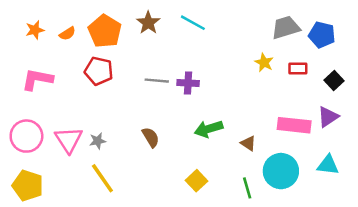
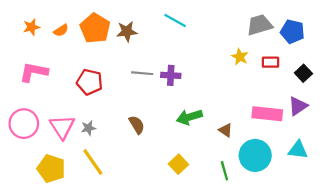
brown star: (148, 23) -> (127, 31), moved, turned 30
red pentagon: (99, 71) -> (90, 82), moved
yellow pentagon: (28, 186) -> (51, 169), moved

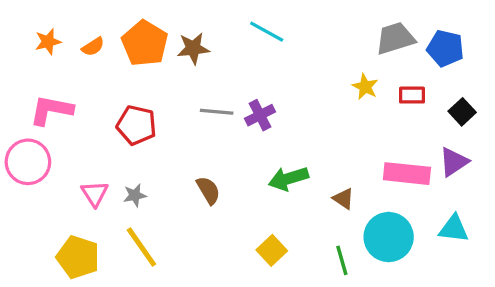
purple cross: (171, 75) -> (260, 115), turned -30
pink circle: (24, 124) -> (28, 162), moved
pink triangle: (62, 127) -> (95, 194), size x0.7

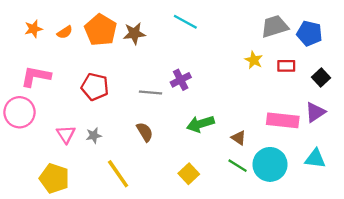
gray line: (217, 112) -> (151, 93), moved
yellow line: (141, 247) -> (118, 174), moved
green line: (342, 260) -> (238, 166), moved, turned -42

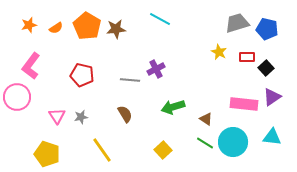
pink L-shape: (36, 76) -> (31, 66), turned -64
black square: (321, 77) -> (266, 68), moved

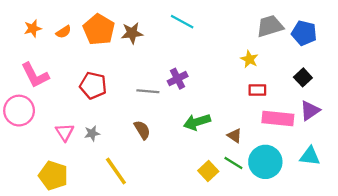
red rectangle: (247, 57) -> (257, 90), moved
pink L-shape: (31, 66) -> (35, 75), turned -64
yellow square: (163, 150) -> (208, 171), moved

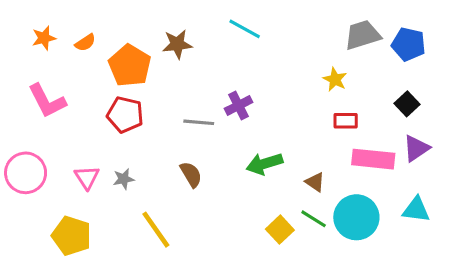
orange pentagon: (99, 30) -> (130, 66), moved
pink circle: (19, 111) -> (26, 173), moved

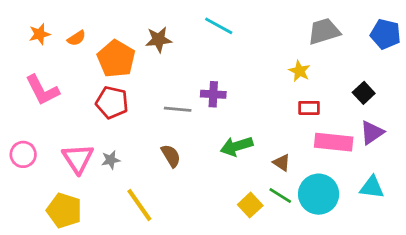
blue pentagon: (409, 44) -> (386, 34), moved
purple cross: (238, 105) -> (213, 94), turned 30
pink circle: (26, 173) -> (23, 154), size x0.7
pink triangle: (87, 177) -> (78, 159), size x1.4

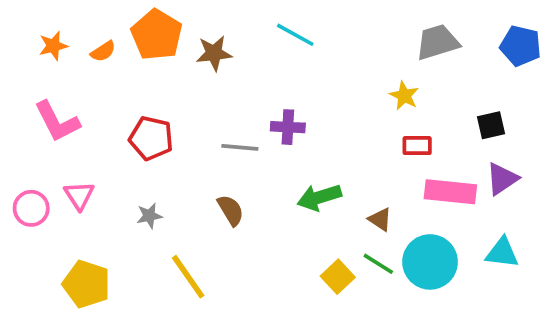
orange pentagon: (116, 59) -> (157, 35), moved
black square: (364, 93) -> (491, 125), turned 30
pink triangle: (78, 159) -> (79, 195), moved, size x0.7

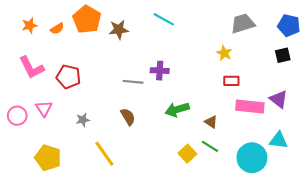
black square: (491, 125) -> (283, 55), moved
red pentagon: (151, 138) -> (68, 77), moved
purple triangle: (502, 179) -> (279, 99), turned -48
cyan circle: (430, 262) -> (252, 158), moved

